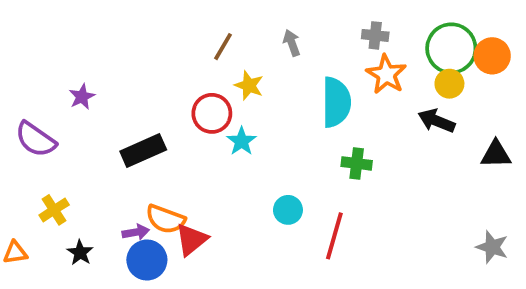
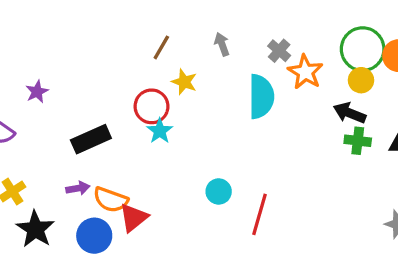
gray cross: (375, 35) -> (279, 51), moved, turned 35
cyan star: (242, 141) -> (160, 131), moved
green cross: (357, 163) -> (358, 141), moved
purple arrow: (136, 232) -> (78, 188), moved
black star: (80, 253) -> (35, 229), size x1.6

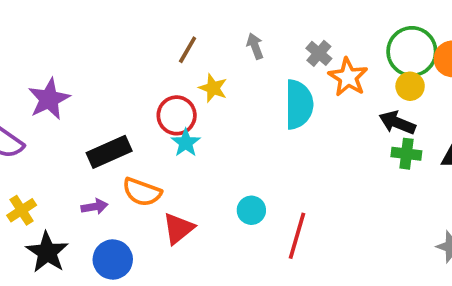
purple star: (37, 92) -> (49, 99), size x1.6
orange semicircle: (111, 200) -> (142, 192), moved
red triangle: (134, 218) -> (178, 228), moved

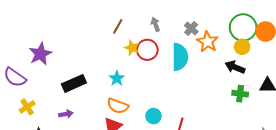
red circle: (177, 115) -> (147, 50), moved
green cross: (406, 154) -> (240, 94), moved
orange semicircle: (142, 192) -> (118, 106), moved
yellow cross: (22, 210) -> (27, 107), moved

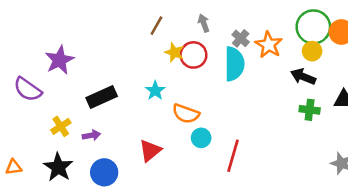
gray cross: (191, 28) -> (241, 38), moved
orange semicircle: (118, 106) -> (186, 114), moved
yellow cross: (27, 107) -> (61, 126), moved

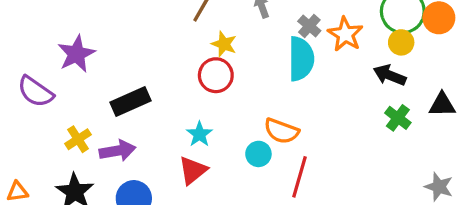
red circle: (193, 55) -> (216, 75), moved
cyan star: (155, 91) -> (199, 134), moved
green cross: (310, 110) -> (398, 118), turned 30
orange semicircle: (186, 114) -> (281, 131), moved
purple arrow: (91, 135) -> (117, 151), size x1.5

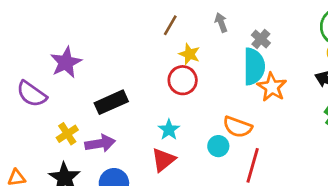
orange star: (345, 34) -> (272, 87), moved

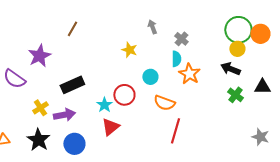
brown line: (170, 25) -> (72, 29), moved
cyan semicircle: (254, 66) -> (176, 59), size x0.6
red circle: (183, 80) -> (124, 95), moved
cyan star: (169, 130) -> (104, 105), moved
cyan circle: (218, 146) -> (150, 77), moved

